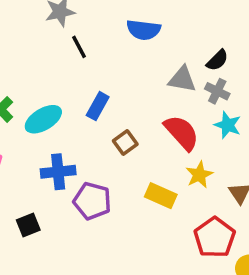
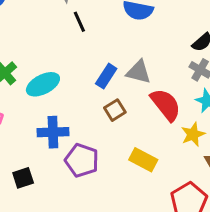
gray triangle: (182, 79) -> (139, 72), moved
blue rectangle: (98, 106) -> (106, 76), moved
yellow star: (199, 175) -> (193, 134), moved

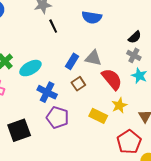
blue cross: (53, 132) -> (47, 92), moved, turned 30
yellow star: (193, 134) -> (119, 105), moved
black square: (23, 178) -> (19, 130), size x1.6

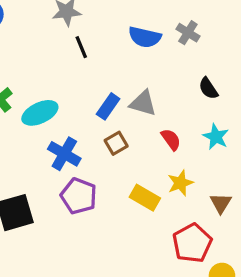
black semicircle: (135, 37) -> (208, 88), moved, turned 96
gray cross: (134, 55) -> (188, 33), moved
red semicircle: (112, 79) -> (171, 139), size x0.6

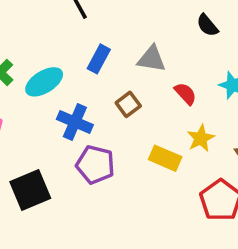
black semicircle: (208, 88) -> (207, 25), moved
blue rectangle: (108, 106) -> (99, 59), moved

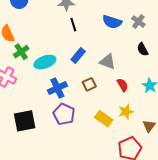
blue cross: (75, 122) -> (57, 88), turned 30

